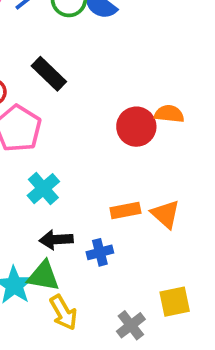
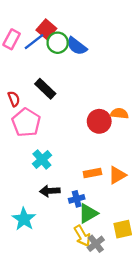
orange triangle: (166, 214) -> (117, 175), turned 48
green triangle: (43, 276) -> (88, 213), moved, turned -40
yellow arrow: (63, 313) -> (82, 236), moved

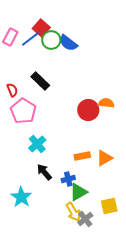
black arrow: (50, 191) -> (44, 172), turned 54

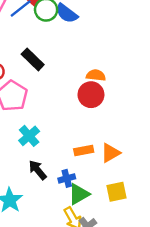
orange semicircle: (106, 103) -> (96, 75), moved
yellow square: (109, 206) -> (116, 192), moved

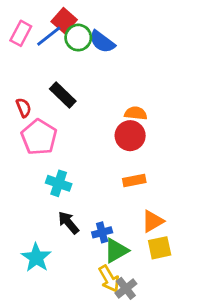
cyan cross: (29, 136) -> (59, 183), turned -30
orange rectangle: (84, 150) -> (134, 181), moved
orange triangle: (110, 153) -> (153, 221), moved

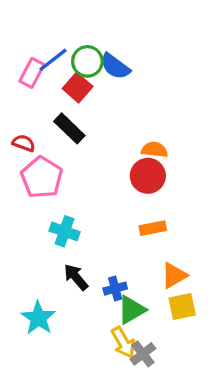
red square: (64, 21) -> (78, 88), moved
pink rectangle: (21, 33) -> (32, 73), moved
red semicircle: (24, 108) -> (24, 143), turned -48

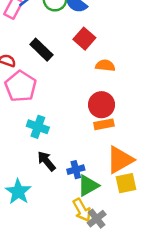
red square: (78, 88) -> (84, 39), moved
red circle: (148, 176) -> (102, 105), moved
orange triangle: (174, 275) -> (120, 160), size x1.4

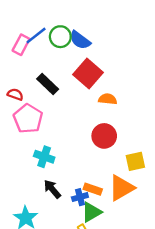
red square: (84, 39) -> (88, 74), size x1.4
orange rectangle: (104, 124) -> (93, 189), moved, turned 30
yellow square: (126, 183) -> (135, 161), moved

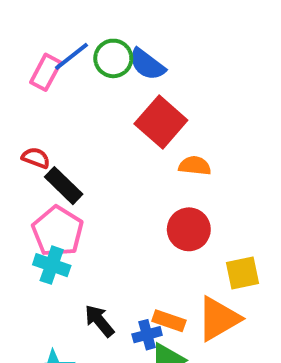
black rectangle: (48, 84) -> (64, 186), moved
pink pentagon: (28, 119) -> (58, 231), moved
cyan cross: (44, 157) -> (52, 265), moved

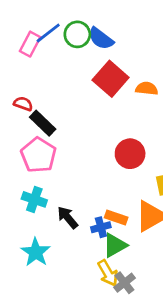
orange semicircle: (195, 166) -> (147, 88), moved
cyan cross: (52, 265) -> (34, 199), moved

